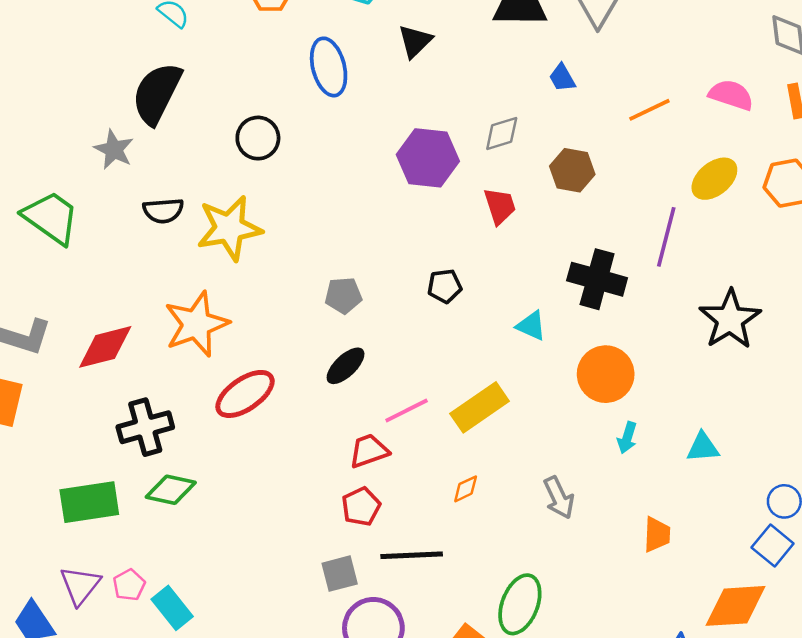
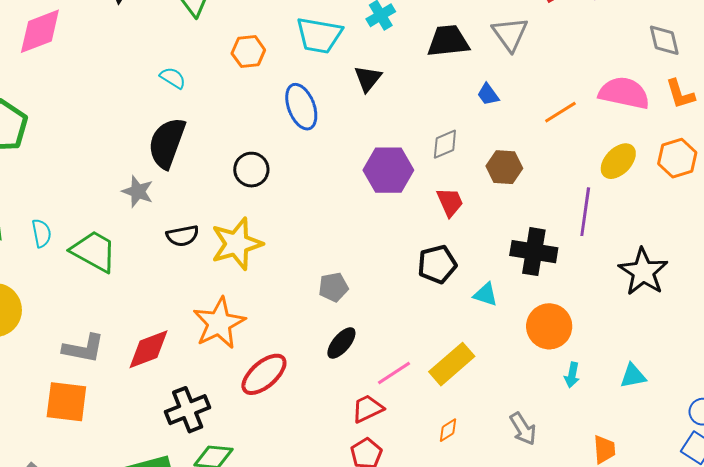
pink semicircle: (731, 95) -> (624, 93), size x1.4
black pentagon: (445, 286) -> (437, 264), moved, size x1.4

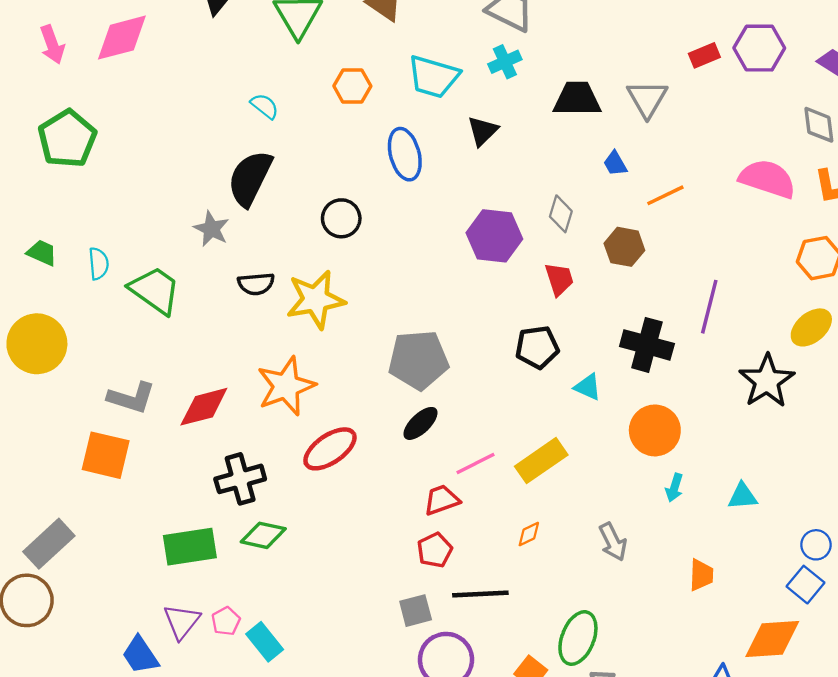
orange line: (560, 112) -> (665, 195), moved
gray diamond: (445, 144) -> (561, 214), turned -56
yellow ellipse: (618, 161) -> (811, 327), moved
gray pentagon: (333, 287) -> (418, 360), size x1.8

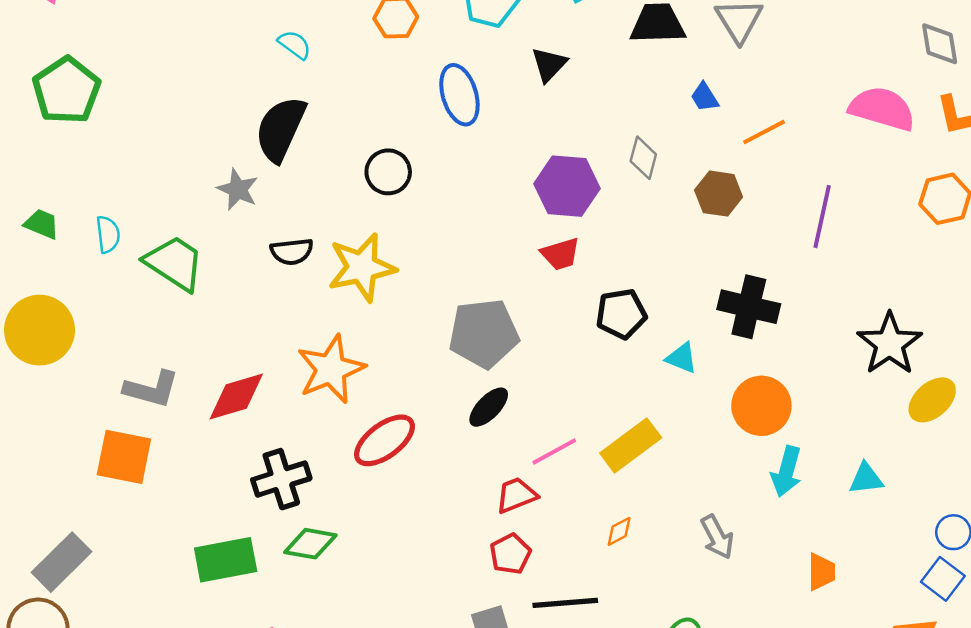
red trapezoid: (559, 279) -> (560, 254), moved, turned 93
purple line: (709, 307) -> (822, 217), moved
yellow ellipse: (811, 327) -> (932, 400), moved
cyan arrow: (674, 488) -> (786, 471), size x1.5

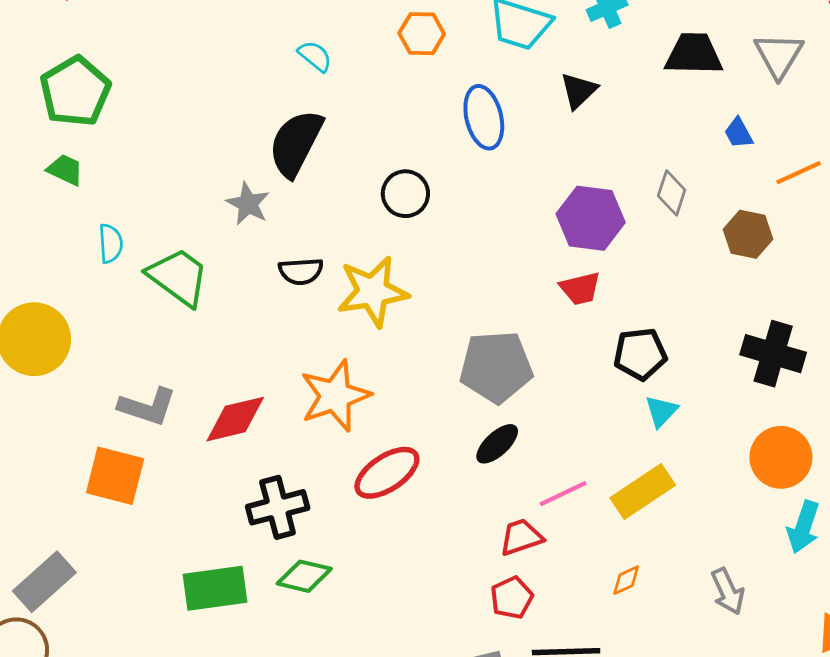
green trapezoid: (42, 224) -> (65, 170), moved
cyan triangle: (682, 358) -> (661, 411), moved, turned 48

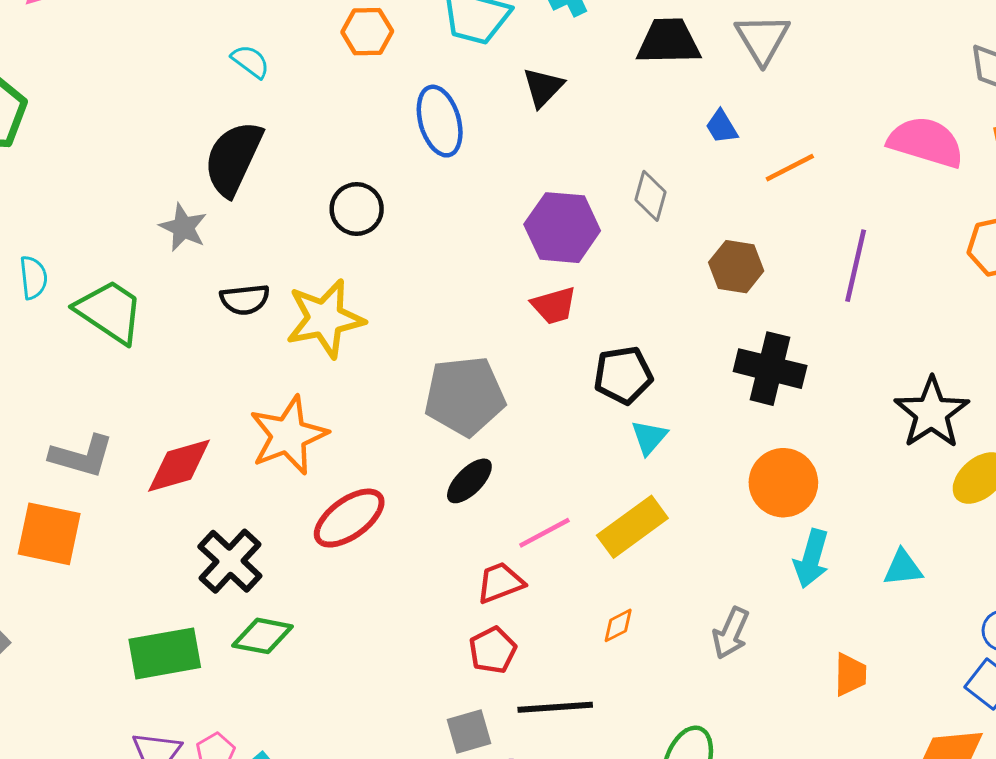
brown hexagon: (748, 234) -> (736, 267), moved
black cross: (278, 507) -> (230, 561), turned -30
gray arrow: (728, 591) -> (731, 633), turned 51

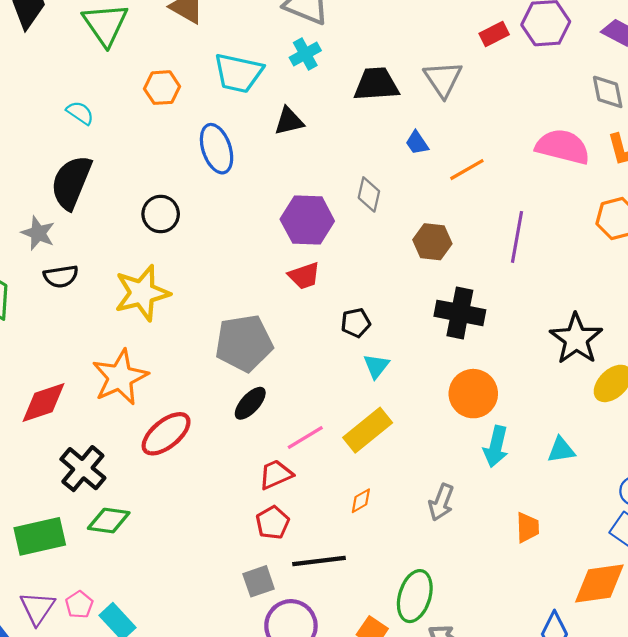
black triangle: (543, 87) -> (289, 121), turned 36
black semicircle: (245, 300) -> (61, 276), moved
black pentagon: (623, 375) -> (356, 323), size x0.7

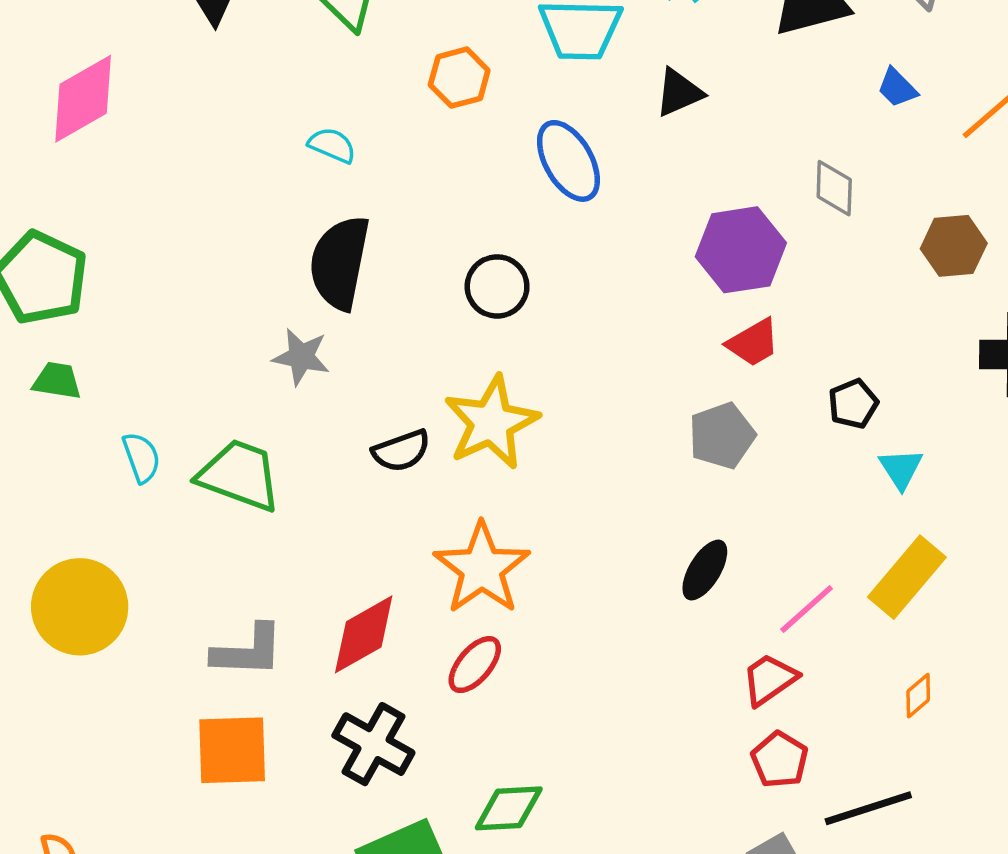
black semicircle: (61, 276) -> (401, 451), moved
gray pentagon: (244, 343) -> (722, 436), moved, size x0.7
red ellipse: (166, 434) -> (475, 665), moved, size x0.7
black cross: (83, 469) -> (373, 744), moved

